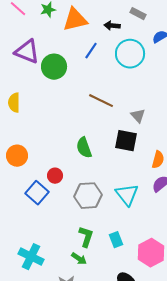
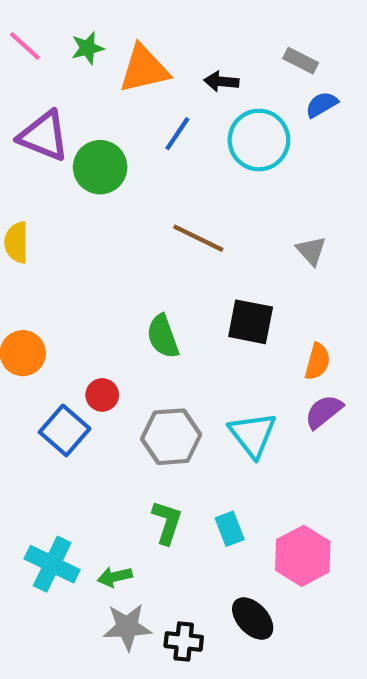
gray rectangle: (138, 14) -> (301, 61), moved
gray triangle: (138, 116) -> (311, 251), moved
green arrow: (79, 259) -> (115, 577), moved, turned 133

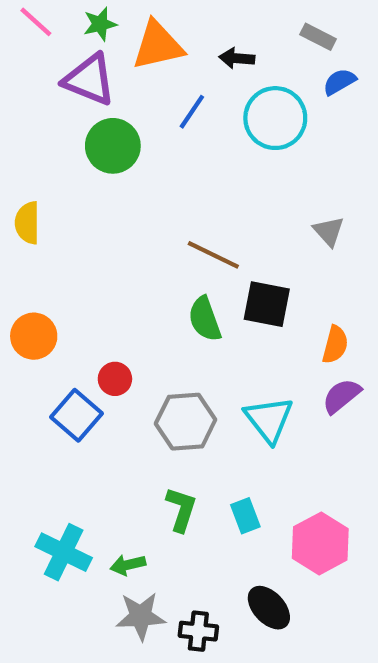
purple triangle: (44, 136) -> (89, 80), moved
brown line: (198, 238) -> (213, 255), moved
green semicircle: (163, 336) -> (205, 319), moved

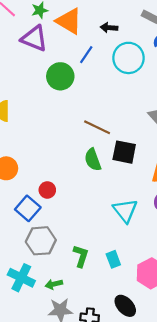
orange triangle: (158, 45) -> (69, 21), turned 44
green circle: (113, 146) -> (60, 76), moved
gray hexagon: (186, 422) -> (41, 241), moved

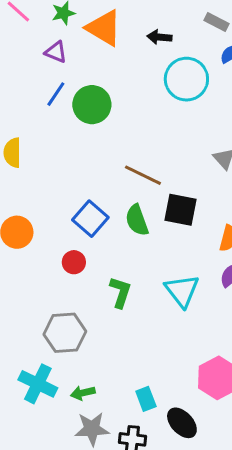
purple triangle: (34, 38) -> (56, 52), size x0.6
blue line: (86, 55) -> (56, 94), moved
blue square: (28, 208) -> (90, 219), moved
green L-shape: (81, 256) -> (120, 292), moved
cyan rectangle: (113, 259) -> (146, 399), moved

